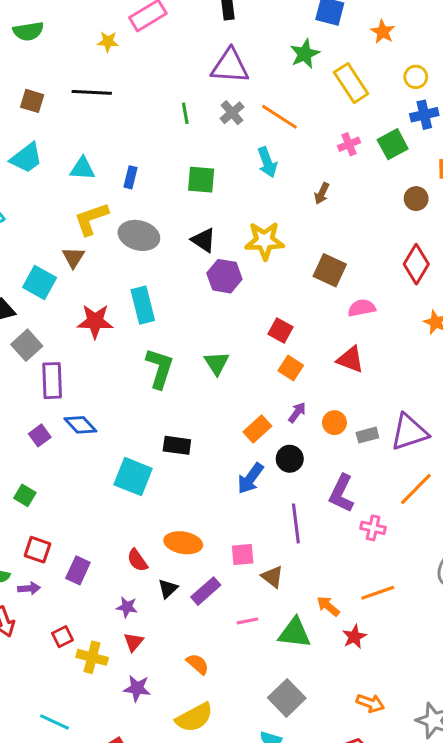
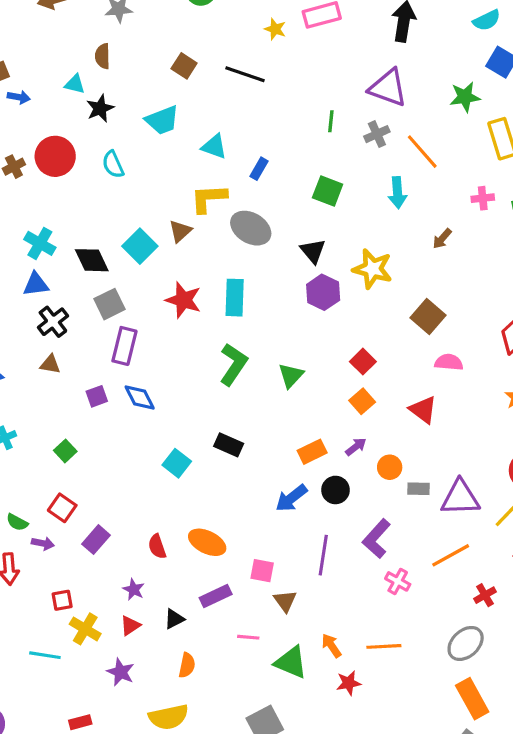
cyan square: (133, 477) -> (177, 463), size x0.7
black triangle: (168, 589) -> (174, 619), moved
orange semicircle: (198, 664) -> (187, 665), turned 45
cyan line: (55, 722) -> (45, 655), moved, turned -32

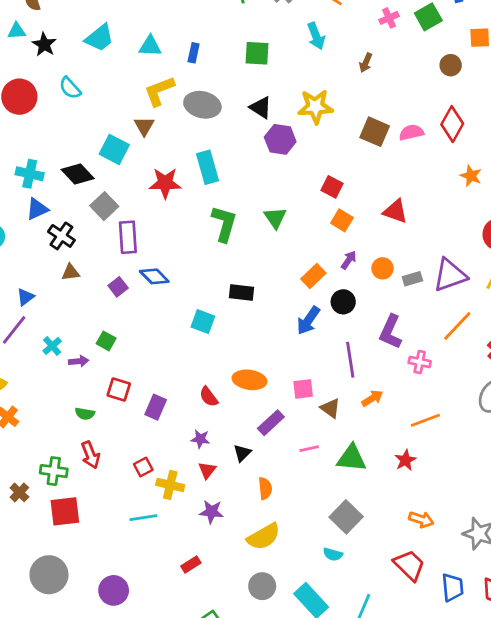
pink semicircle: (449, 362) -> (411, 132), moved
purple arrow: (43, 543) -> (79, 361), moved
orange arrow: (331, 646) -> (372, 398), moved, turned 110

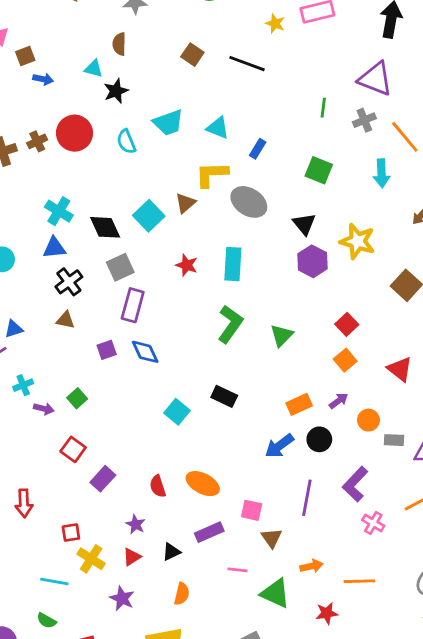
cyan trapezoid: (99, 38) -> (168, 123), moved
red star: (165, 183) -> (187, 265), size x0.7
orange arrow: (372, 398) -> (311, 566), moved
green semicircle: (85, 414) -> (46, 621), moved

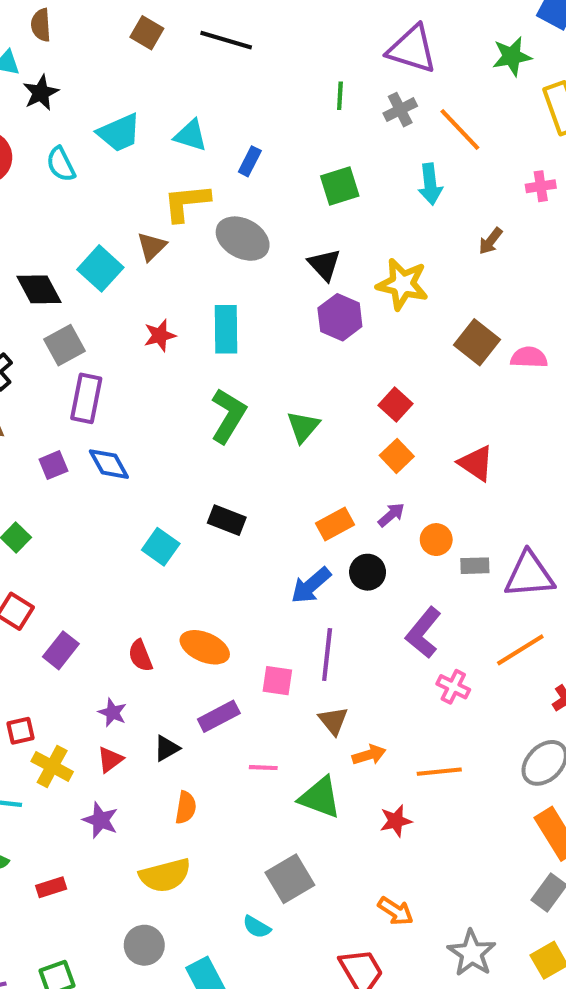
green square: (319, 170) -> (340, 186), turned -36
red star: (187, 265) -> (160, 335), turned -30
purple line: (307, 498) -> (327, 655), moved
brown triangle: (271, 538) -> (333, 721), moved

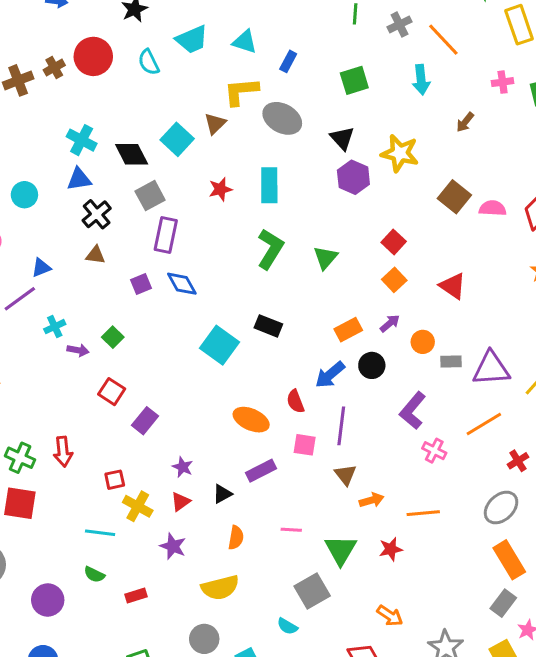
cyan square: (161, 547) -> (219, 345), size x1.4
red semicircle: (140, 656) -> (295, 401), moved
pink line: (263, 768) -> (291, 530), moved
green triangle: (320, 797) -> (341, 550), moved, turned 40

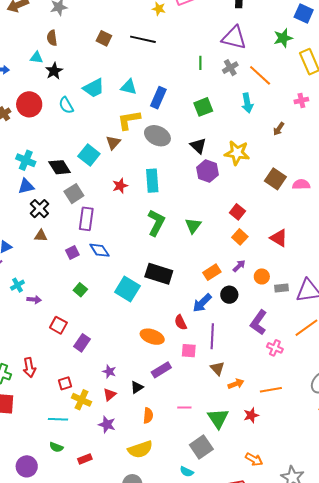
blue rectangle: (288, 61) -> (158, 98), size x1.5
black rectangle: (268, 326) -> (159, 274), size x1.5
green square: (113, 337) -> (80, 290), moved

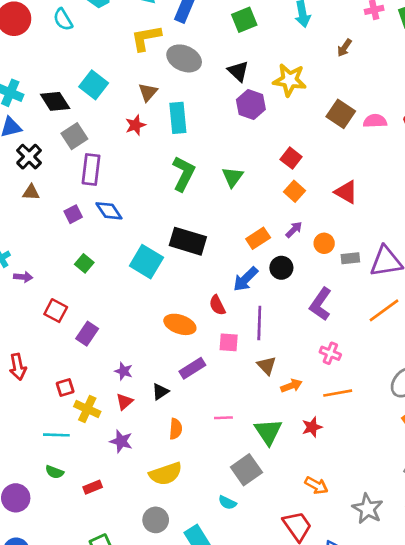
brown triangle: (113, 143) -> (148, 92), moved
pink cross: (275, 348) -> (330, 353), moved

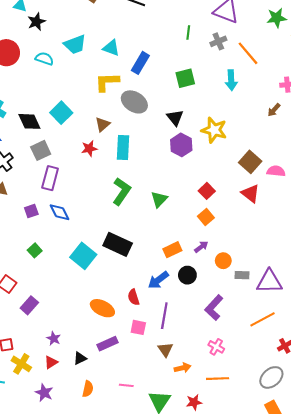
cyan semicircle: (63, 19) -> (44, 59), turned 132
brown arrow: (344, 48) -> (274, 110), moved
red triangle: (346, 192) -> (250, 193), moved

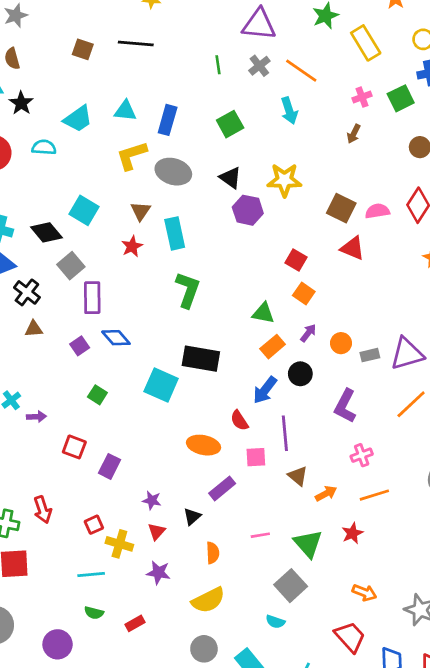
green triangle: (159, 199) -> (263, 313), moved, turned -48
pink cross: (216, 347) -> (362, 455), turned -35

